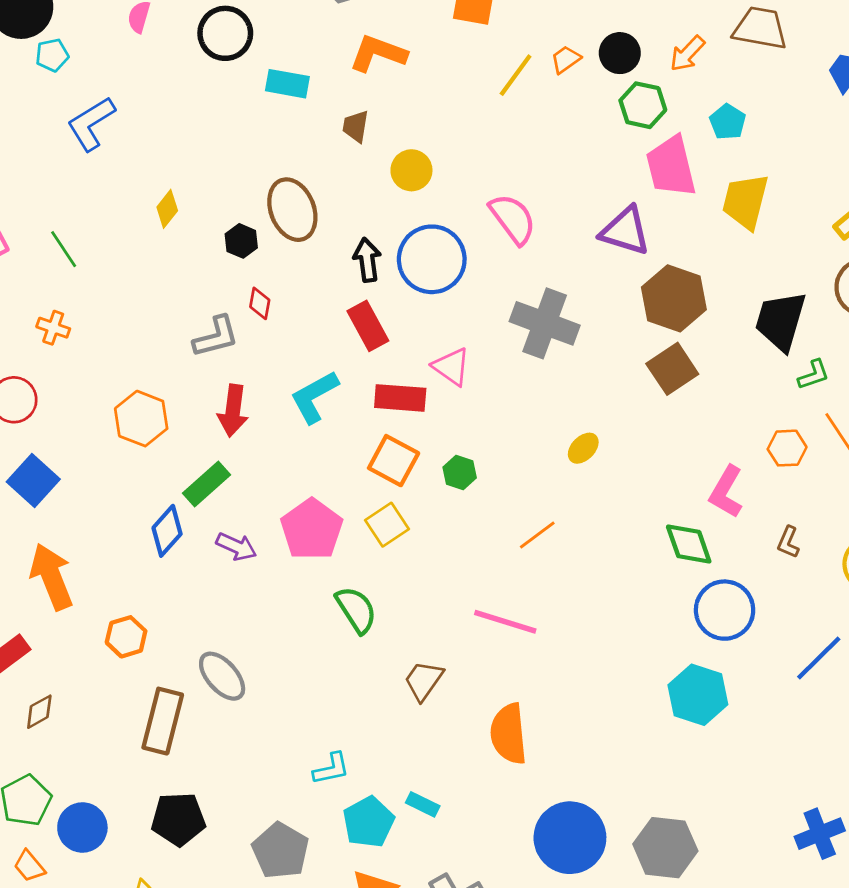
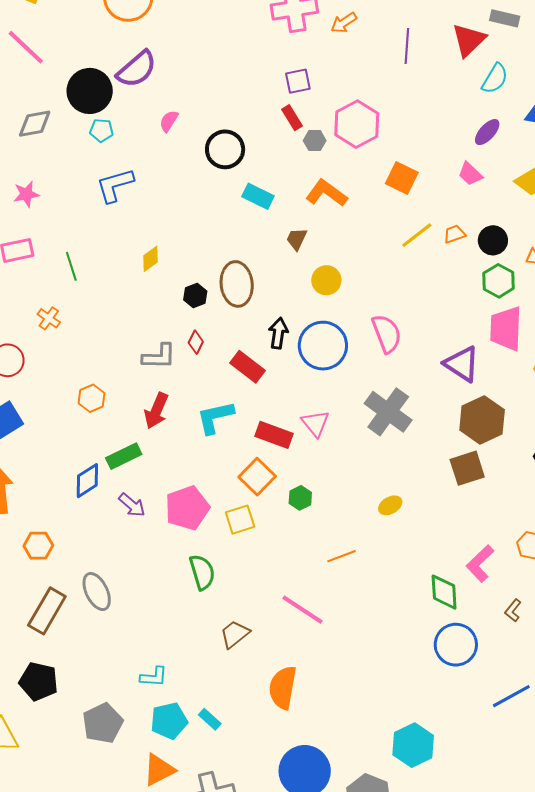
red rectangle: (368, 326) -> (248, 367), moved, turned -40
orange hexagon: (141, 419) -> (92, 398), size x0.7
cyan hexagon: (698, 695) -> (413, 745), moved

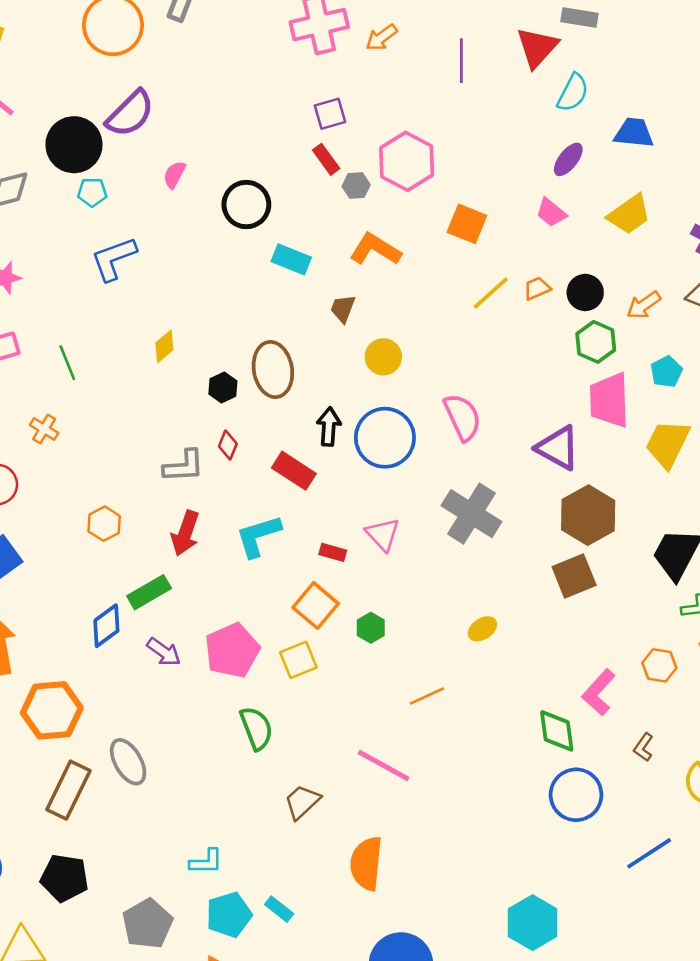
red rectangle: (274, 435) -> (333, 552), size x0.6
orange hexagon: (38, 546) -> (52, 710), size x1.6

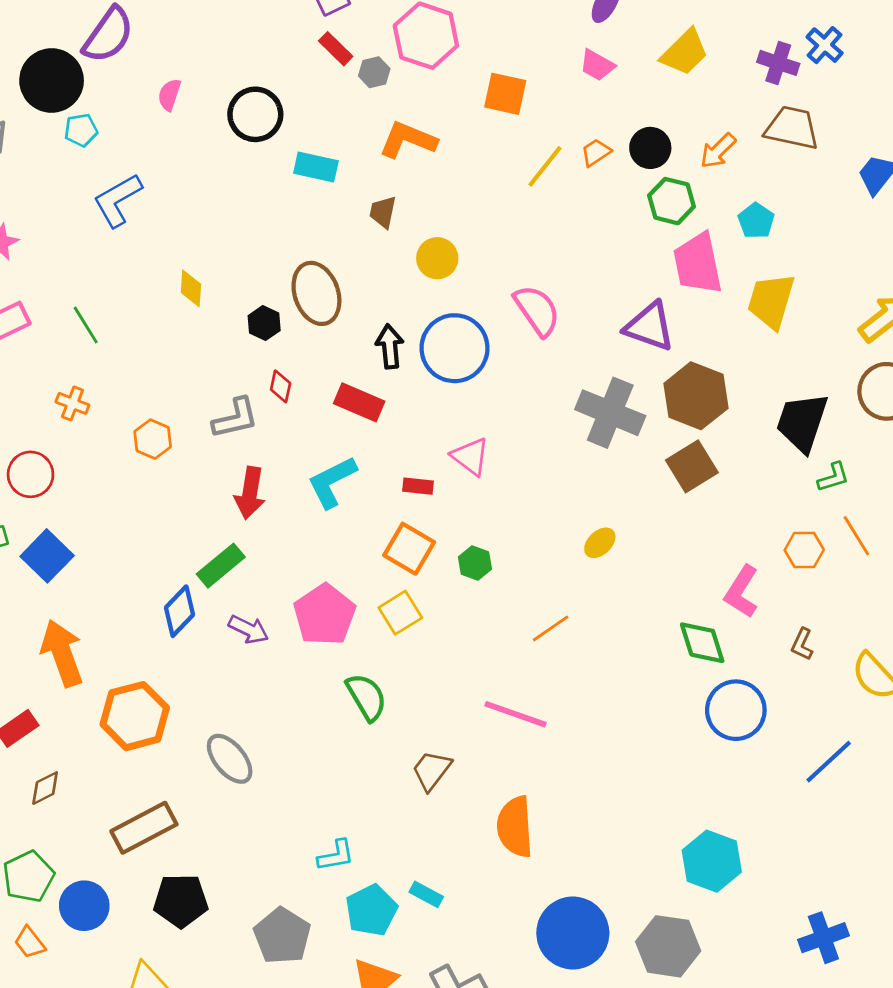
yellow diamond: (164, 346) -> (191, 288), turned -36
gray cross: (471, 514) -> (610, 413), moved
orange hexagon: (104, 524) -> (153, 439), moved
brown rectangle: (68, 790) -> (144, 828), moved, turned 46

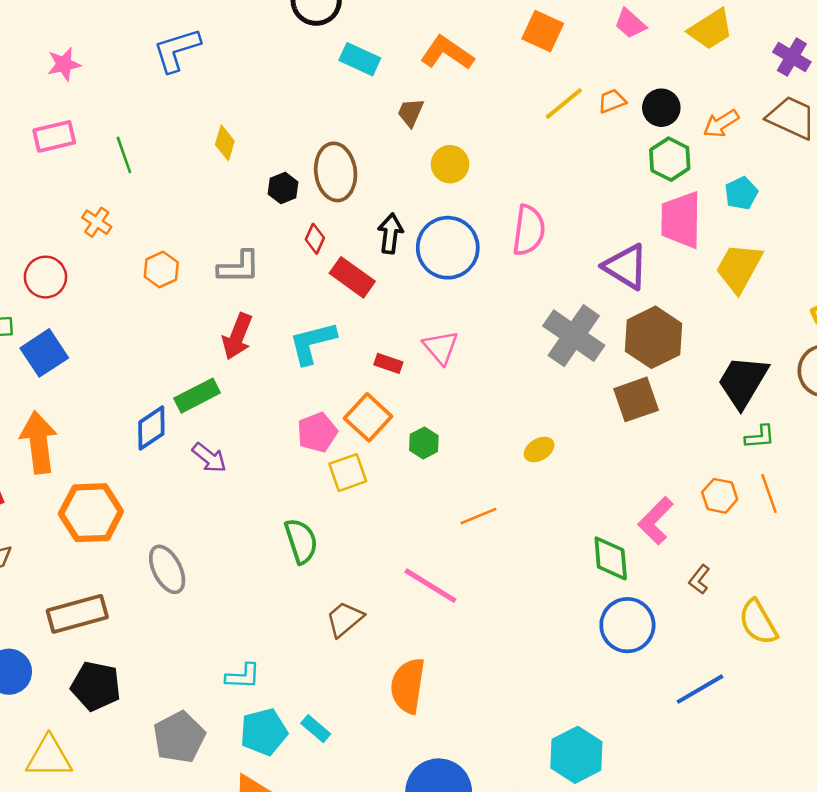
pink semicircle: (537, 310) -> (529, 230), turned 30
red diamond: (281, 386) -> (315, 239), moved
pink pentagon: (325, 615) -> (317, 432), moved, size x0.7

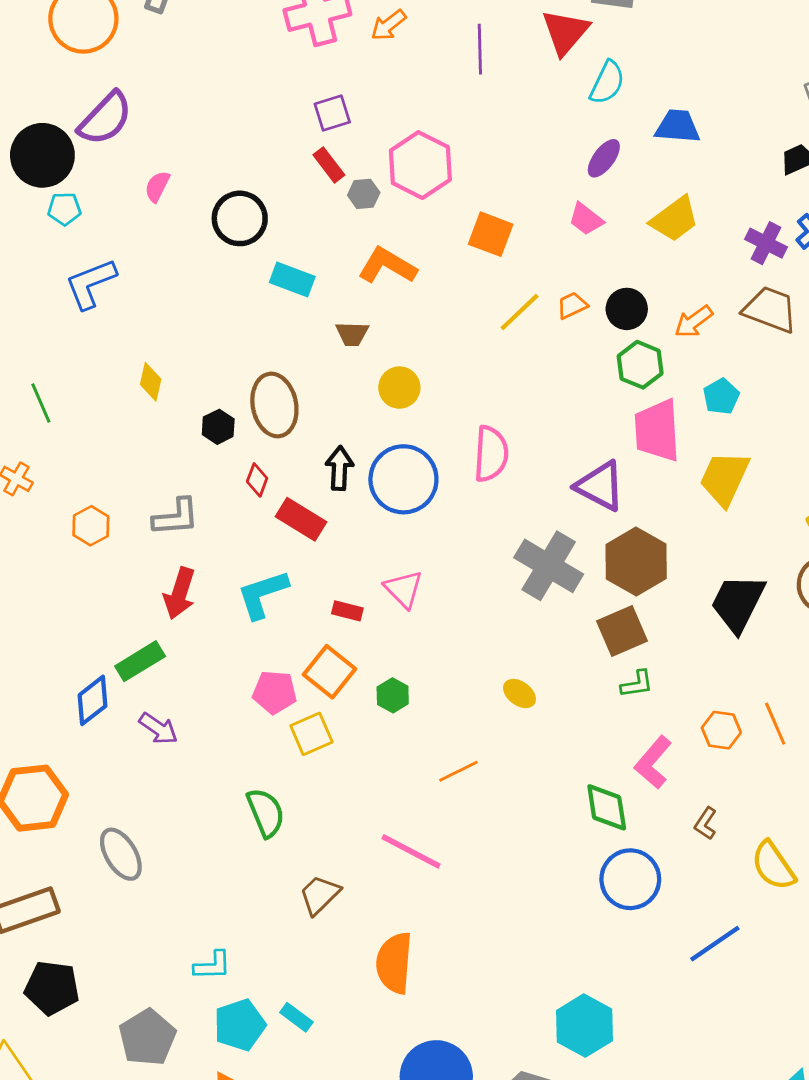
brown trapezoid: (411, 112) -> (352, 334), turned -108
pink pentagon: (317, 432) -> (275, 692), turned 30
green L-shape: (760, 437) -> (637, 684), moved
yellow ellipse: (539, 449) -> (519, 693), turned 72

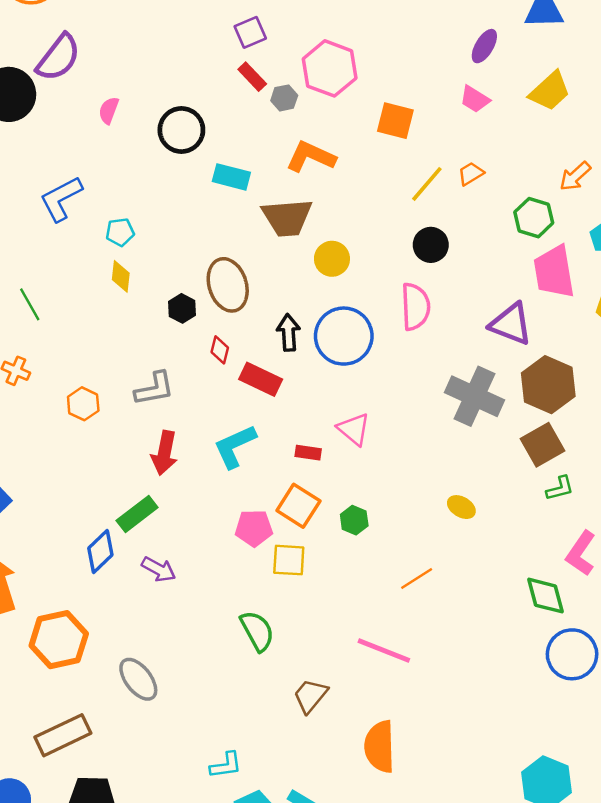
cyan pentagon: (64, 209) -> (120, 232), moved
black circle: (627, 309) -> (431, 245), moved
brown trapezoid: (352, 334) -> (287, 218), size x1.8
yellow square: (311, 734) -> (289, 560), turned 33

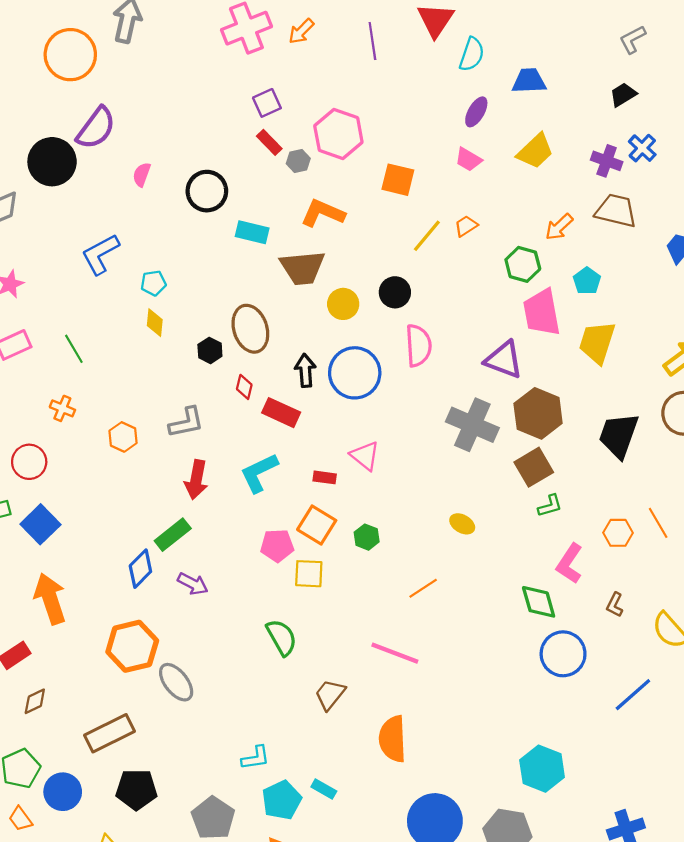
black circle: (431, 245) -> (395, 292), moved
orange hexagon: (59, 640) -> (132, 646), moved

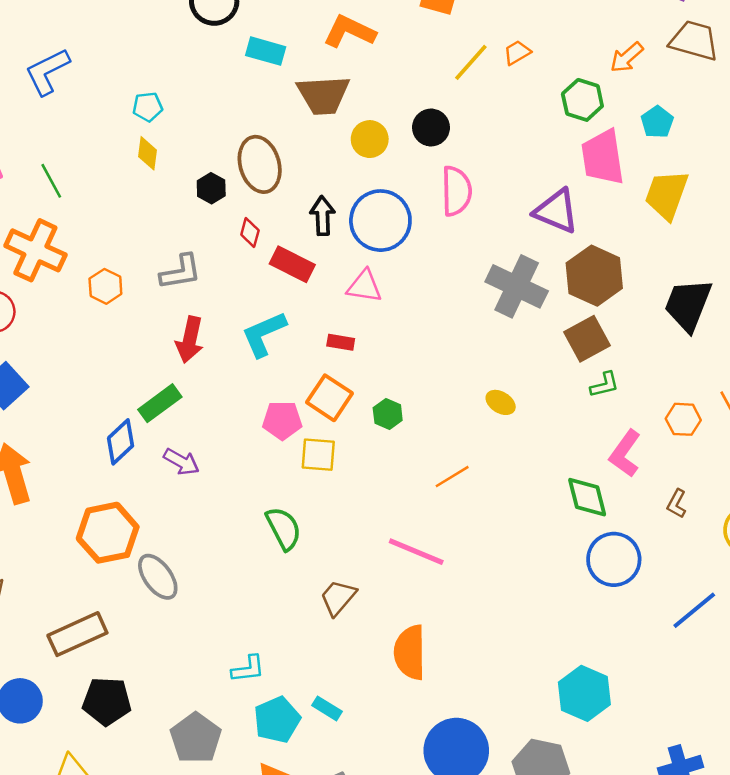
blue L-shape: (100, 254) -> (47, 72), moved
orange cross: (62, 408) -> (35, 250), size x2.0
pink triangle: (365, 456) -> (364, 286), moved, turned -32

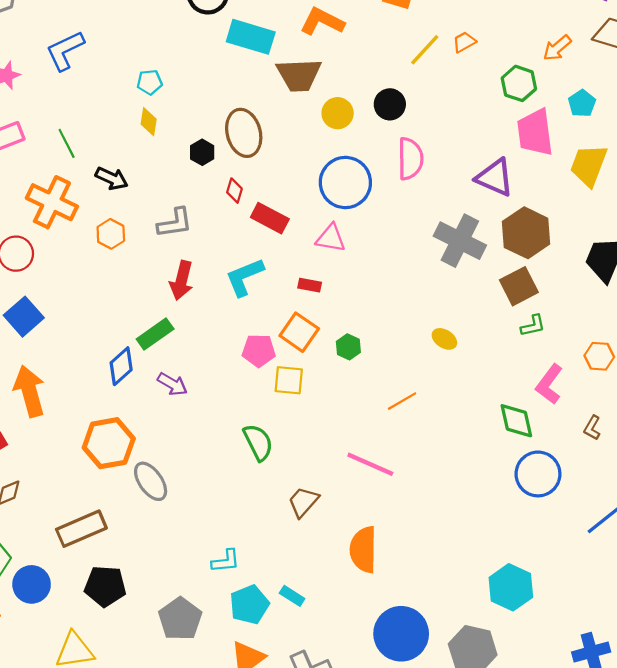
cyan rectangle: (266, 51) -> (251, 37), size x1.4
black arrow: (323, 216) -> (112, 178), moved, turned 116

